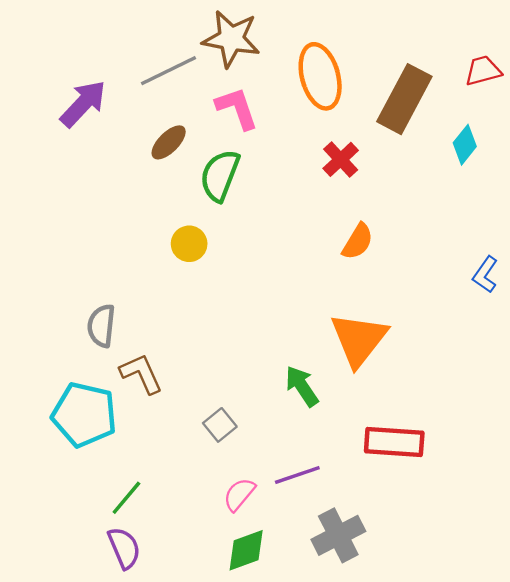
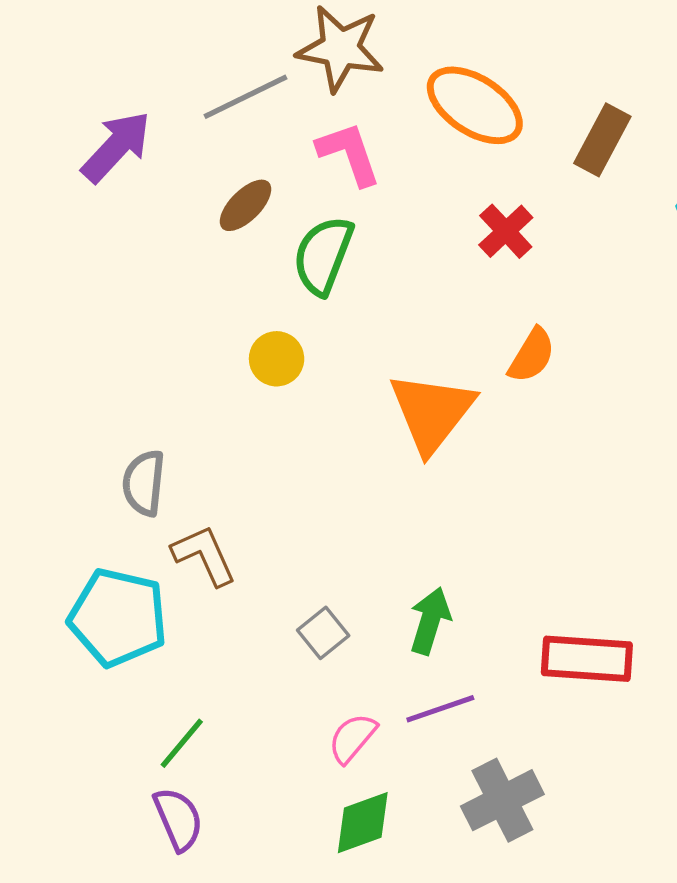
orange ellipse: (320, 76) -> (475, 105), turned -42
brown rectangle: (404, 99) -> (602, 140), size x0.7
orange triangle: (359, 339) -> (432, 412), moved
green arrow: (302, 386) -> (430, 621), moved, turned 51

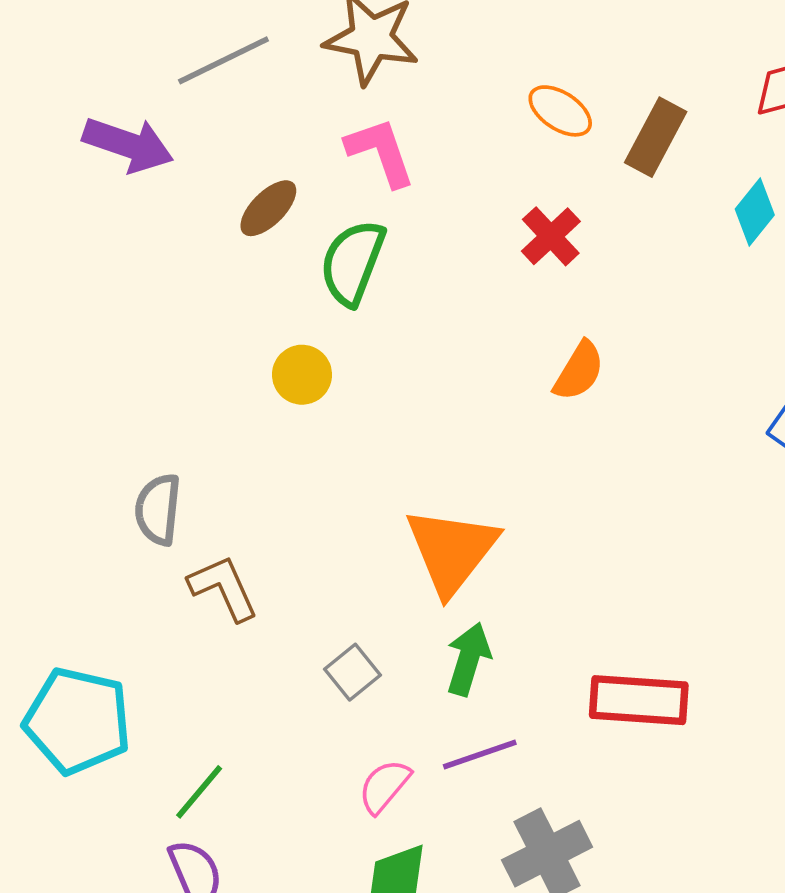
gray line: (246, 97) -> (223, 60), moved
orange ellipse: (475, 105) -> (560, 111), moved, size x0.6
purple arrow: (116, 147) -> (128, 145), turned 66
orange triangle: (432, 412) -> (452, 551), moved
cyan pentagon: (118, 617) -> (78, 721), moved

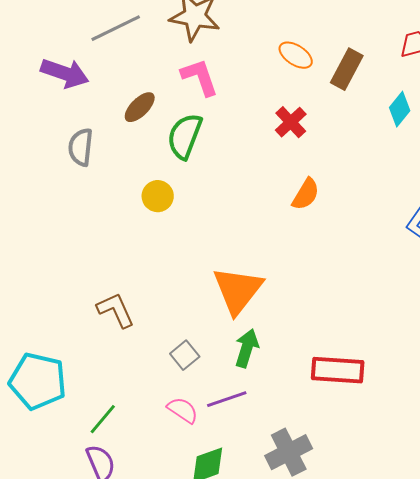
gray semicircle: (158, 509) -> (81, 147), moved
purple line: (480, 754) -> (227, 399), moved
pink semicircle: (384, 786) -> (183, 410), moved, turned 84

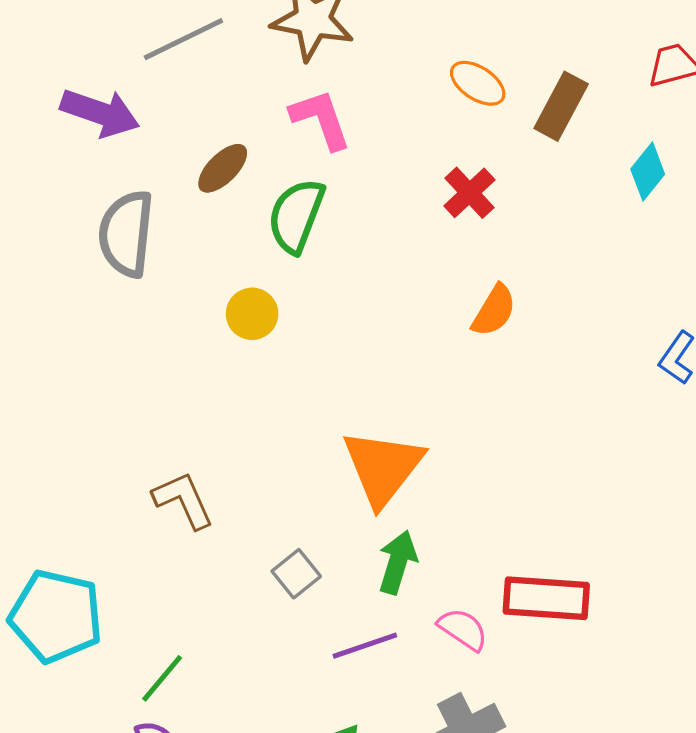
gray semicircle: (81, 147) -> (126, 234), size x1.4
pink semicircle: (183, 410) -> (463, 629), moved

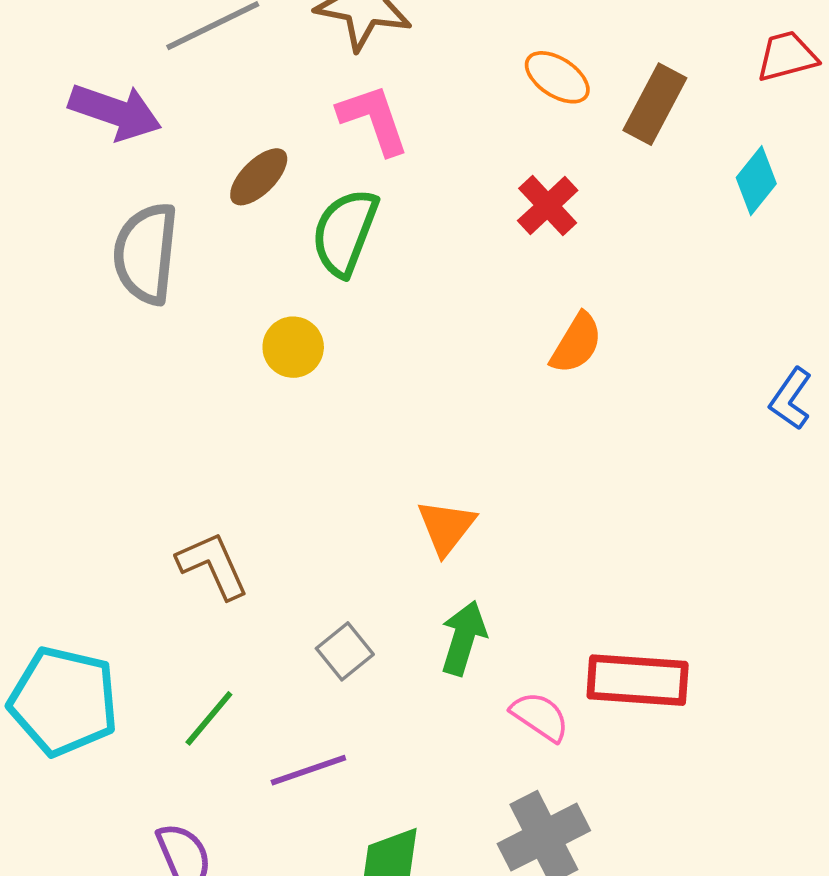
orange triangle: (383, 467) -> (446, 527), size x0.6
purple line: (365, 646) -> (308, 770), moved
green line: (162, 678) -> (209, 718), moved

